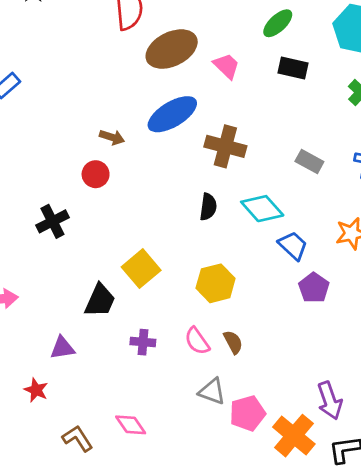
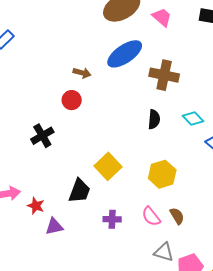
cyan diamond: (262, 209) -> (193, 119), size x0.7
red star: (36, 390) -> (36, 206), moved

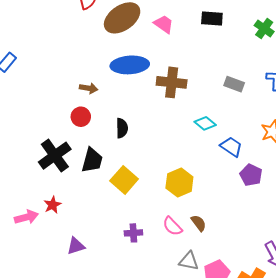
blue ellipse: (125, 54) -> (130, 65), turned 36
black semicircle: (154, 119) -> (122, 128), moved
black cross: (42, 136) -> (55, 156), size x1.4
black trapezoid: (80, 191) -> (92, 160), moved
red star: (36, 206) -> (53, 205), moved, turned 30

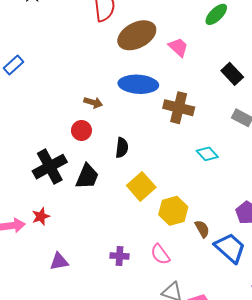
black rectangle: (212, 18) -> (232, 74), moved, turned 35
blue trapezoid: (231, 147) -> (230, 248), moved, size x1.4
yellow square: (124, 180) -> (141, 186), moved
brown semicircle: (199, 223) -> (202, 229), moved

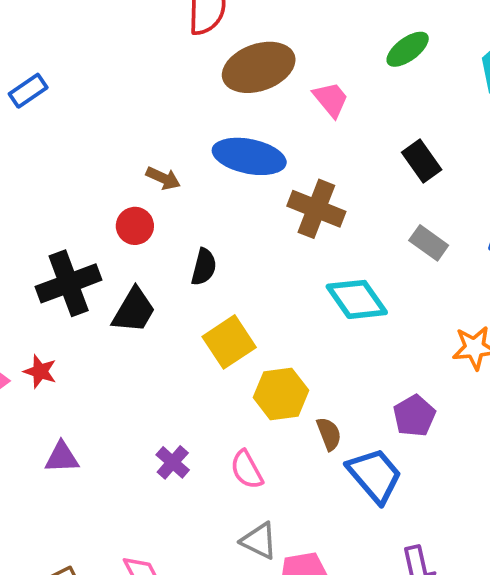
cyan diamond: (207, 154) -> (357, 299), size x1.5
red star: (41, 216) -> (40, 371), turned 30
purple cross: (120, 256) -> (173, 462), turned 30

